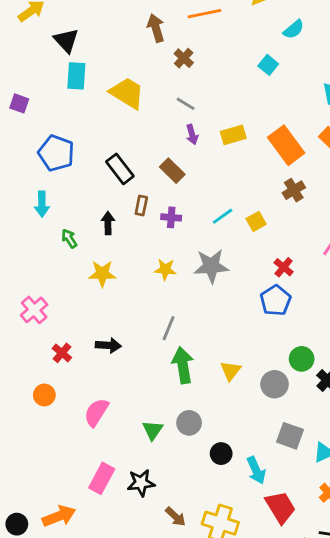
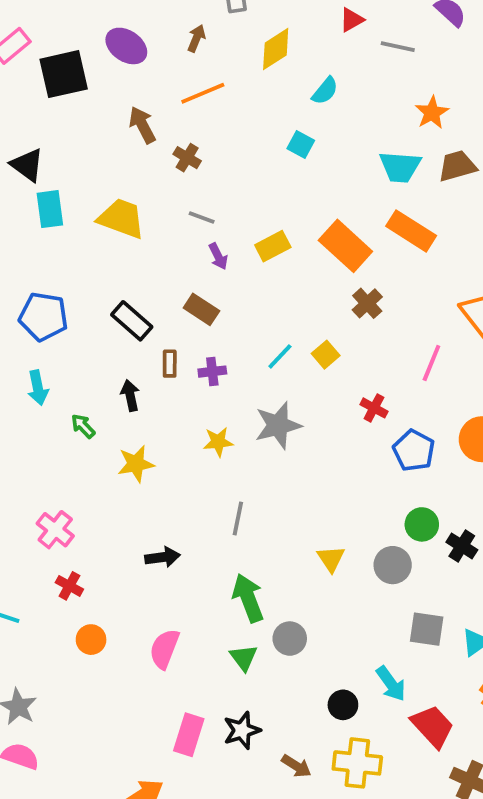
blue pentagon: (276, 300) -> (414, 451), moved
red cross: (62, 353) -> (69, 586), moved
green arrow: (183, 365) -> (248, 598), moved
black circle: (221, 454) -> (343, 705), moved

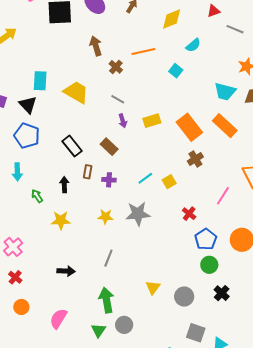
orange line: (203, 93) -> (143, 51), moved
black triangle: (27, 165) -> (28, 105), moved
green circle: (422, 524) -> (209, 265), moved

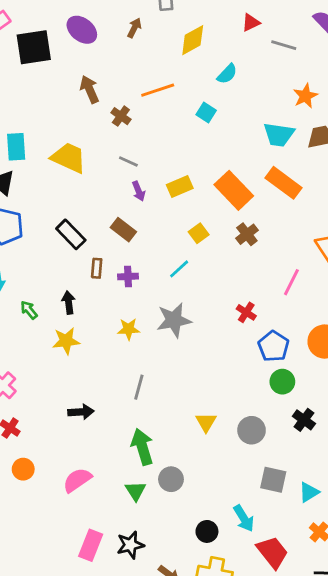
yellow square: (169, 182) -> (199, 233), moved
black arrow: (64, 185) -> (69, 303), moved
pink semicircle: (58, 319) -> (77, 480), turned 30

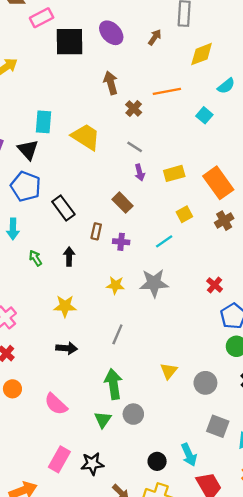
black rectangle: (71, 234) -> (63, 208), moved
yellow star: (66, 341) -> (65, 306), moved
pink semicircle: (77, 480) -> (56, 404), turned -110

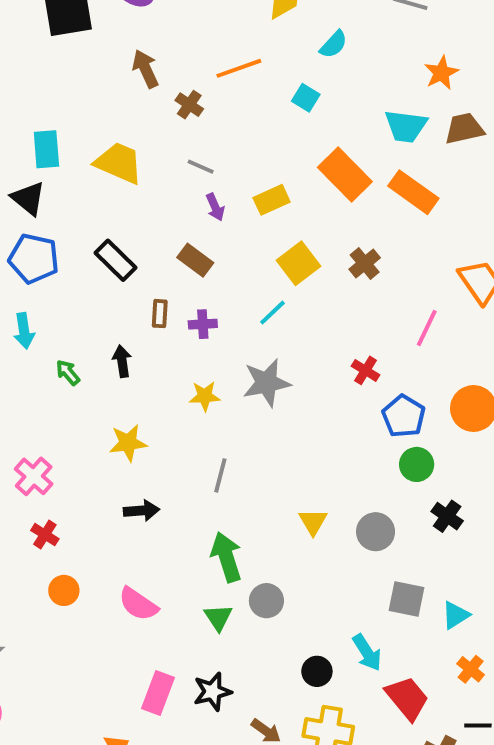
orange rectangle: (218, 183) -> (345, 175), moved
black rectangle: (63, 208) -> (116, 260), moved
yellow square: (184, 214) -> (298, 263), size x1.5

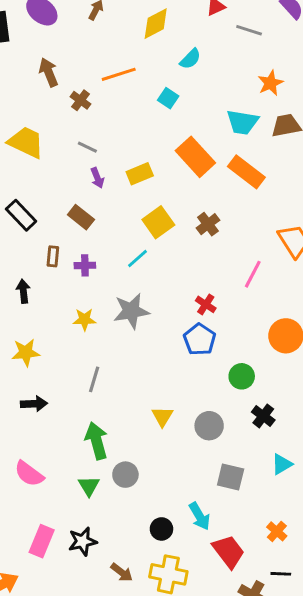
blue pentagon: (404, 416) -> (200, 339), moved
cyan triangle: (456, 615) -> (282, 464), moved

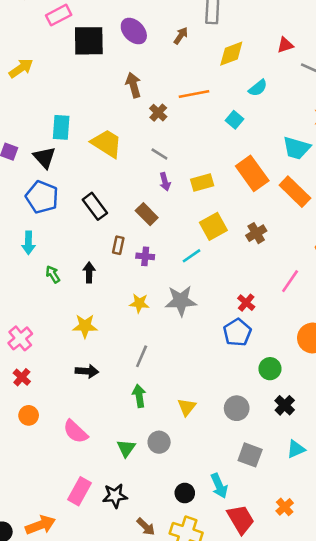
yellow triangle: (162, 417) -> (187, 407), moved
green arrow: (97, 441) -> (139, 396), moved, size x0.7

